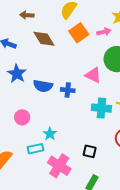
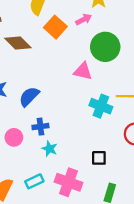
blue semicircle: (43, 86) -> (29, 96), turned 138
blue cross: (68, 90) -> (40, 127), moved
cyan cross: (101, 108) -> (101, 106), turned 30
cyan rectangle: (36, 149) -> (34, 181), moved

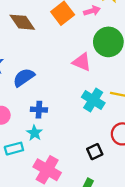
blue cross: (40, 127) -> (39, 110), moved
black square: (99, 158) -> (95, 152), moved, turned -35
cyan rectangle: (34, 181) -> (14, 149), moved

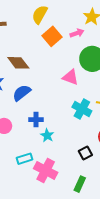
brown diamond: (22, 22) -> (18, 63), moved
cyan star: (34, 133) -> (47, 135), moved
cyan rectangle: (14, 149) -> (24, 159), moved

